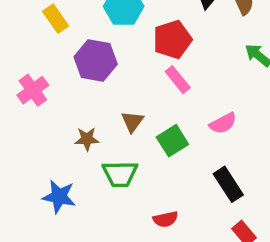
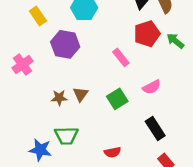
red pentagon: (172, 40) -> (147, 34), moved
brown triangle: (132, 122) -> (81, 94), moved
green trapezoid: (120, 174) -> (66, 136), moved
blue star: (59, 197) -> (40, 150), moved

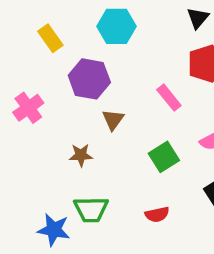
brown triangle: (81, 94) -> (113, 120), moved
red semicircle: (113, 152) -> (157, 214), moved

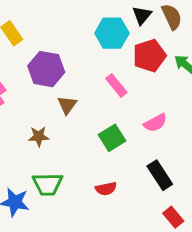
cyan hexagon: (116, 26) -> (112, 33), moved

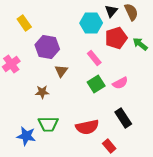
green square: (112, 138) -> (96, 84), moved
red semicircle: (106, 189) -> (87, 127), size x1.6
red rectangle: (173, 217) -> (109, 146), moved

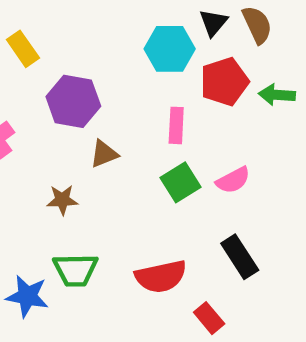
green arrow: (140, 44) -> (277, 95), turned -35
pink rectangle: (94, 58) -> (176, 125), turned 42
brown triangle: (61, 71) -> (104, 154), turned 32

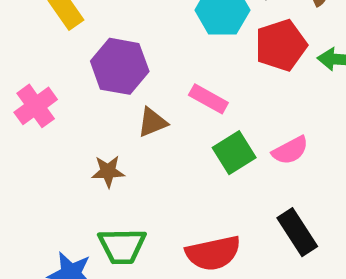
pink rectangle: (176, 125) -> (208, 99), moved, turned -64

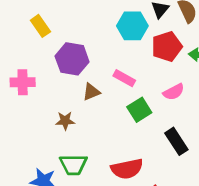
pink cross: (36, 106) -> (23, 82), turned 35
pink semicircle: (290, 150) -> (174, 92), moved
black rectangle: (297, 232) -> (176, 141), moved

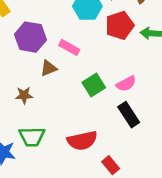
pink rectangle: (124, 78) -> (69, 47), moved
pink semicircle: (174, 92) -> (126, 84), moved

